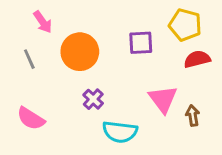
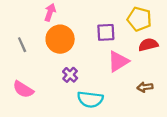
pink arrow: (43, 22) -> (50, 12), moved, turned -126
pink triangle: (163, 99) -> (118, 61), moved, turned 35
brown arrow: (193, 116) -> (145, 87), turned -88

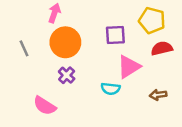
purple cross: (70, 75) -> (67, 75), moved
pink semicircle: (23, 89) -> (45, 106), moved
cyan semicircle: (90, 99) -> (111, 89), moved, size x0.7

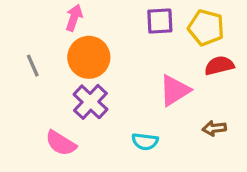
purple square: (115, 35) -> (160, 21), moved
purple cross: (67, 75) -> (90, 102), size x1.5
cyan semicircle: (111, 89) -> (145, 141), moved

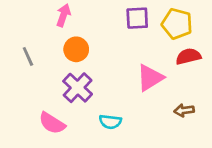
orange circle: (89, 57) -> (76, 49), size x0.7
cyan semicircle: (145, 141) -> (110, 122), moved

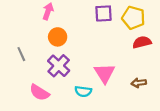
gray line: (28, 56) -> (21, 54), moved
pink triangle: (150, 78) -> (105, 73), moved, turned -30

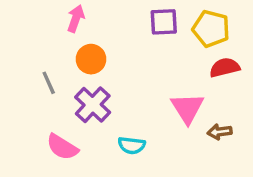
gray line: (21, 54) -> (49, 83), moved
pink triangle: (105, 73) -> (187, 108), moved

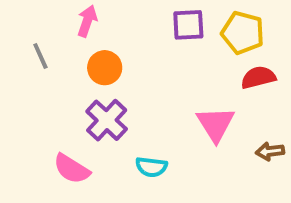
gray line: (49, 83) -> (40, 56), moved
brown arrow: (220, 132) -> (270, 151), moved

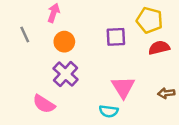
purple square: (188, 25) -> (116, 37), moved
pink triangle: (216, 124) -> (123, 87), moved
cyan semicircle: (151, 167) -> (109, 111), moved

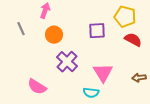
red semicircle: (159, 48) -> (133, 40), turned 42
purple cross: (66, 74) -> (67, 62), moved

